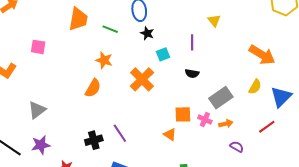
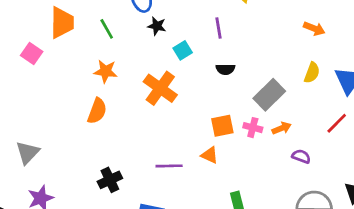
green line: (110, 29) -> (107, 29), turned 49
pink square: (38, 47) -> (32, 54), moved, turned 35
orange arrow: (262, 55) -> (314, 29), size x0.6
purple line: (120, 133) -> (169, 166), moved, turned -48

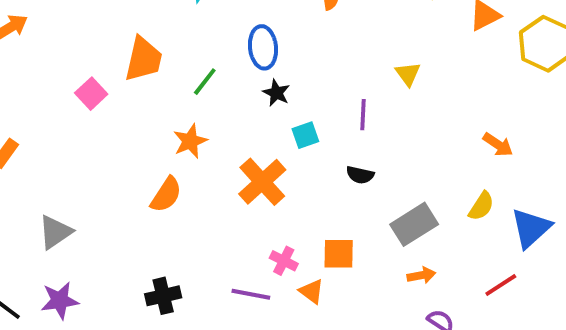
green line: (107, 29) -> (205, 82), turned 55
orange star: (106, 71) -> (190, 141), turned 30
pink cross: (253, 128) -> (284, 261), moved

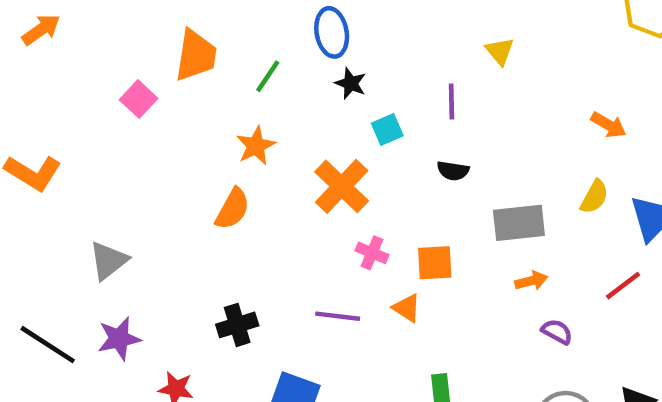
gray rectangle: (414, 224) -> (519, 223), turned 30
pink cross: (284, 261) -> (372, 253), moved

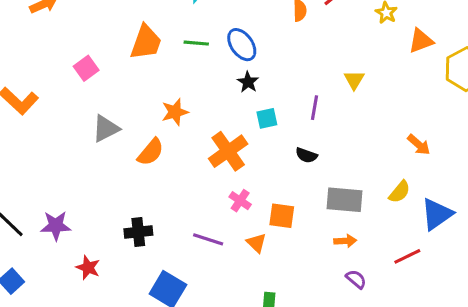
blue ellipse: (332, 32) -> (242, 45), turned -36
green line: (268, 76) -> (196, 43), moved, turned 50
pink square: (139, 99) -> (86, 68), moved
gray triangle: (108, 261) -> (106, 128), moved

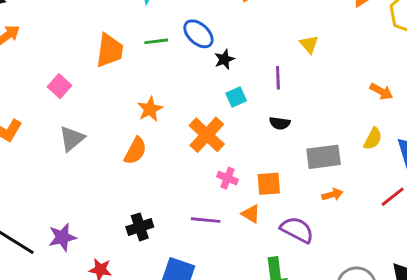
black star: (248, 82) -> (224, 59), moved, turned 30
gray triangle: (106, 128) -> (72, 139), moved
purple semicircle: (356, 279) -> (297, 230), moved, size x1.6

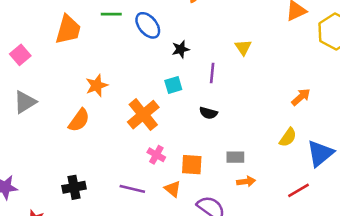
green line: (156, 41) -> (111, 14), moved
black star: (224, 59) -> (181, 49), moved
orange arrow: (381, 91) -> (301, 97), turned -78
gray rectangle: (324, 157) -> (235, 157), moved, size x0.6

